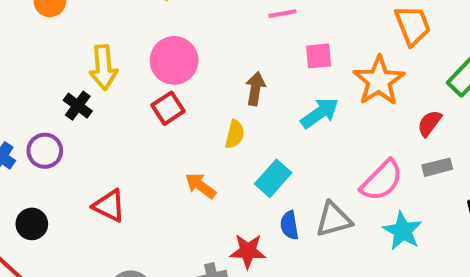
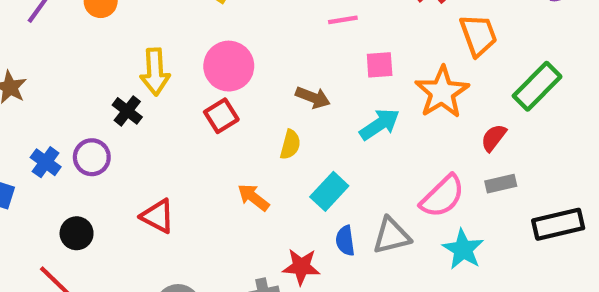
brown arrow: (255, 89) -> (313, 97), turned 100

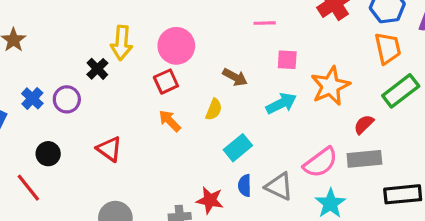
orange trapezoid: (478, 35) -> (388, 48), moved
gray rectangle: (501, 184) -> (364, 159), size x1.5
orange arrow: (253, 197) -> (170, 121), moved
gray triangle: (391, 236) -> (279, 186), turned 32

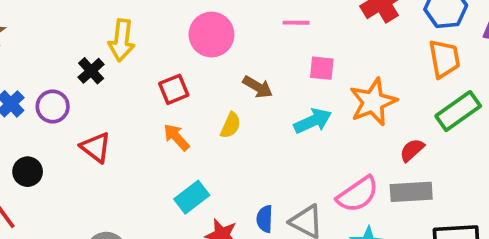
pink circle: (176, 46) -> (211, 35), moved
cyan rectangle: (238, 148) -> (192, 197), moved
red triangle: (109, 149) -> (96, 147), moved

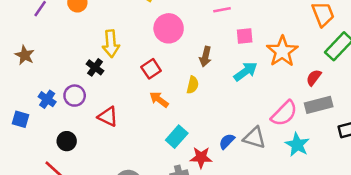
brown arrow: (258, 87) -> (205, 56), turned 84
blue semicircle: (265, 219) -> (227, 141), turned 54

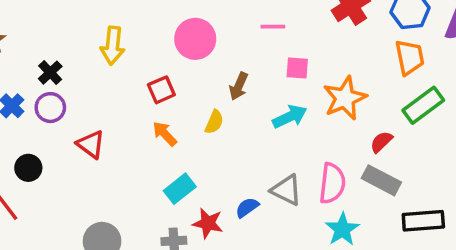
black cross: (95, 67) -> (50, 73), moved
gray rectangle: (319, 105) -> (381, 180), turned 32
pink semicircle: (284, 113) -> (332, 183), turned -48
gray triangle: (254, 138) -> (286, 190), moved

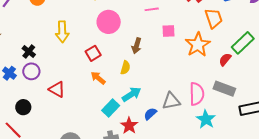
orange trapezoid: (410, 57) -> (214, 18), moved
cyan arrow: (290, 117) -> (132, 94), moved
red semicircle: (381, 142) -> (225, 59), moved
gray triangle: (286, 190) -> (171, 101), turned -30
red star: (208, 223) -> (129, 126), turned 30

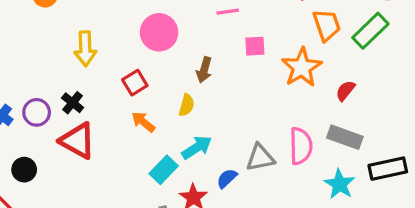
green rectangle: (243, 43) -> (370, 31), moved
black cross: (29, 52) -> (73, 103), moved
red triangle: (57, 89) -> (78, 141), size x1.4
cyan star: (206, 119) -> (340, 184), moved

